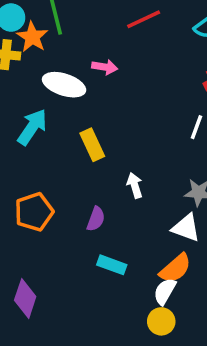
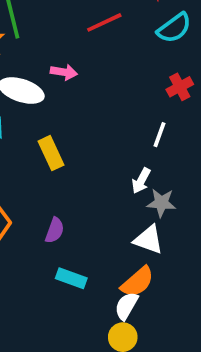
white arrow: (135, 185) -> (141, 181), moved, turned -135

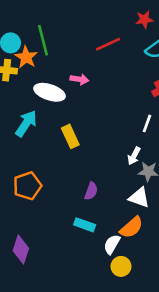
purple semicircle: (55, 230) -> (91, 191), moved
white semicircle: (126, 306) -> (112, 244), moved

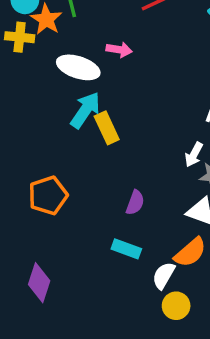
cyan arrow: (26, 123) -> (85, 110), moved

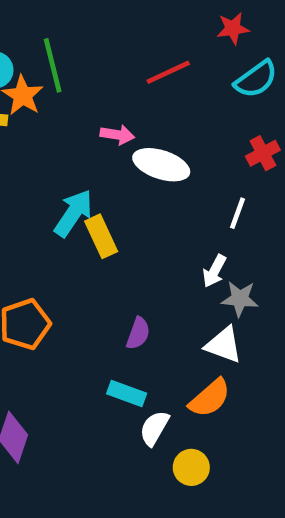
white ellipse: (78, 67) -> (161, 165), moved
white semicircle: (164, 275) -> (154, 428), moved

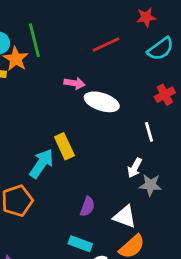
cyan arrow: (73, 213) -> (42, 163), moved
white line: (237, 213) -> (149, 132), turned -36
white triangle: (224, 345) -> (125, 217), moved

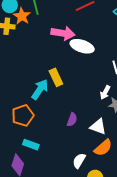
pink arrow: (74, 83) -> (63, 33), size x1.6
cyan rectangle: (80, 244) -> (31, 145), moved

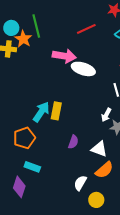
yellow rectangle: (56, 77) -> (56, 111), moved, turned 36

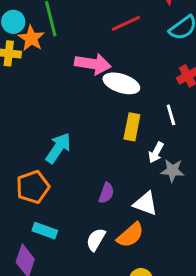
yellow rectangle: (56, 111) -> (132, 127), moved
orange semicircle: (104, 170) -> (130, 235), moved
white semicircle: (80, 183) -> (96, 240), moved

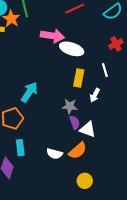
gray star: (172, 170) -> (70, 106), moved
purple semicircle: (106, 193) -> (75, 122), moved, turned -40
cyan rectangle: (45, 231) -> (20, 148), turned 63
white semicircle: (96, 240) -> (54, 154), turned -105

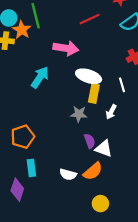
white ellipse: (72, 49) -> (89, 76), moved
cyan arrow: (29, 92) -> (40, 77), moved
gray star: (70, 106) -> (79, 114), moved

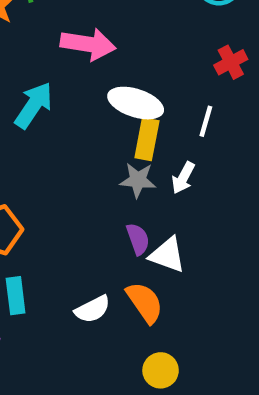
white line: (122, 85) -> (206, 121), turned 32
gray star: (79, 114) -> (138, 180), moved
orange semicircle: (93, 171) -> (145, 302), turned -84
white semicircle: (68, 174) -> (93, 309), turned -42

